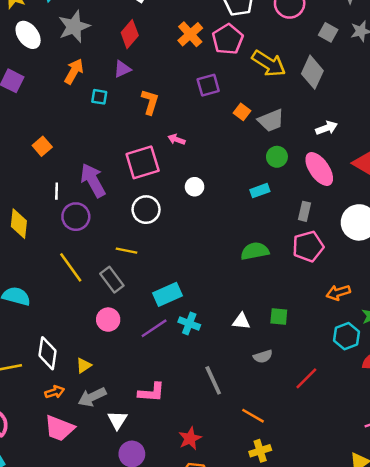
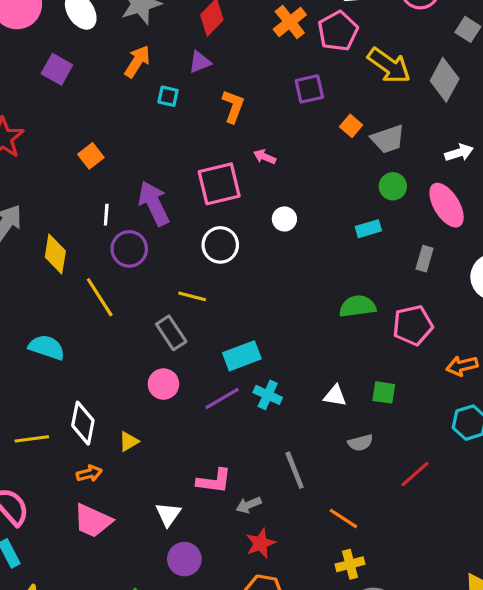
pink pentagon: (308, 246) -> (413, 325), moved
yellow line: (71, 267) -> (100, 297), moved
gray arrow: (92, 397) -> (249, 505), moved, size x0.7

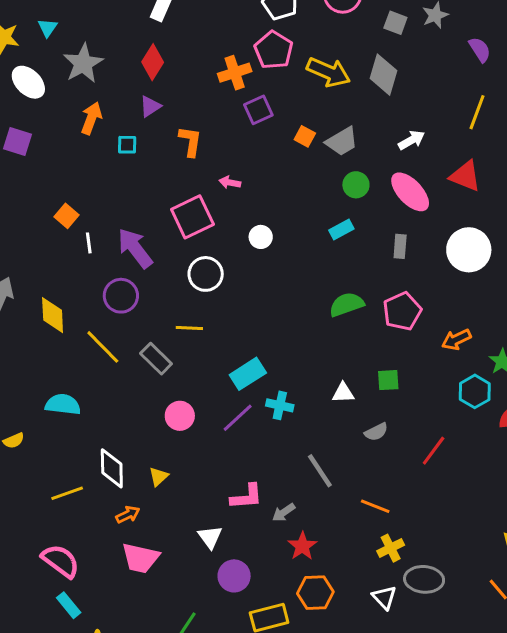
orange cross: (290, 22) -> (235, 73), moved, turned 32
white line: (106, 215) -> (89, 243), moved
gray rectangle: (171, 333) -> (156, 359), moved

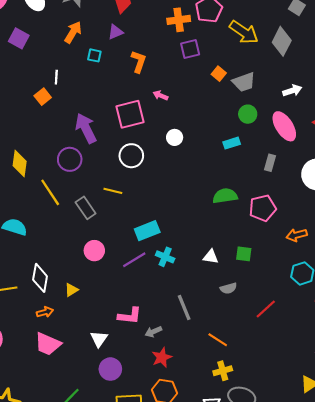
white line: (89, 243) -> (56, 77), moved

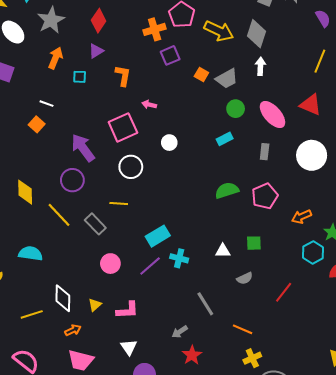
white line: (56, 77) -> (47, 104), turned -64
white arrow: (292, 91) -> (260, 66), moved, turned -60
pink L-shape: (130, 316) -> (127, 310), moved

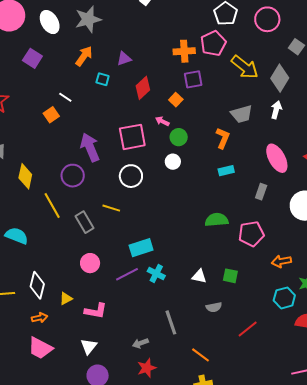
red diamond: (99, 21) -> (143, 88), moved
orange square: (201, 74) -> (176, 100), moved
orange L-shape: (123, 76) -> (223, 138), moved
green circle: (236, 109) -> (179, 137), moved

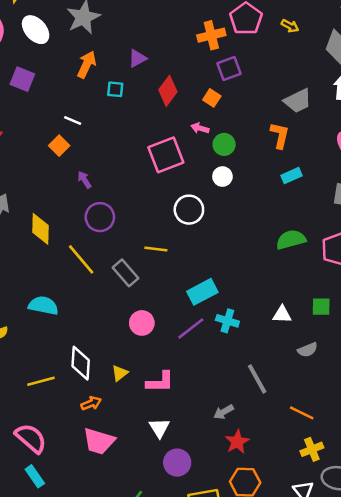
yellow arrow: (245, 67) -> (290, 26), moved, size x0.5
purple arrow: (90, 147) -> (84, 180), moved, size x0.5
white circle: (131, 176) -> (189, 210), moved

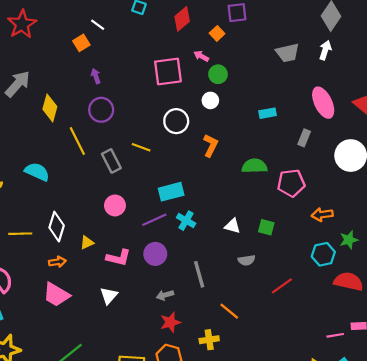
orange L-shape: (280, 135) -> (211, 146), moved
yellow cross: (312, 449) -> (209, 340), moved
purple circle: (177, 463) -> (155, 254), moved

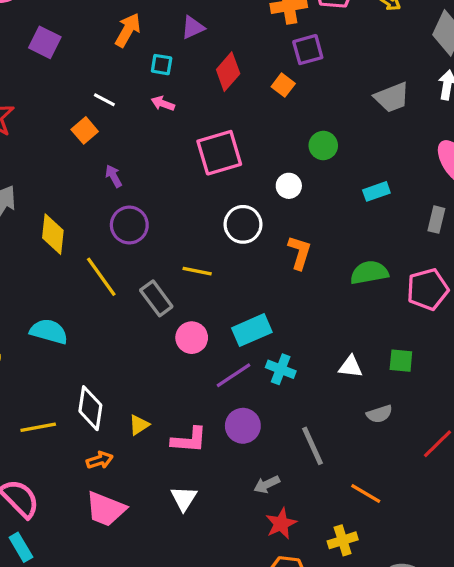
pink arrow: (201, 56) -> (163, 103), moved
green circle: (218, 74) -> (323, 145), moved
pink circle: (115, 205) -> (192, 338), moved

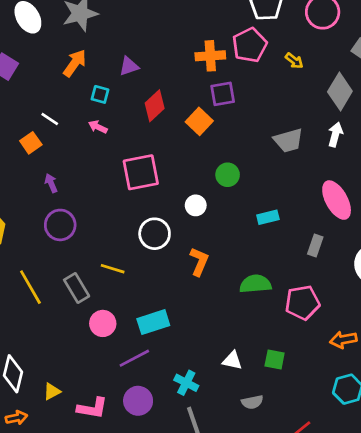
orange square: (283, 85) -> (199, 121), size x1.4
yellow line: (101, 277) -> (30, 287), moved
cyan cross: (281, 369) -> (186, 383), moved

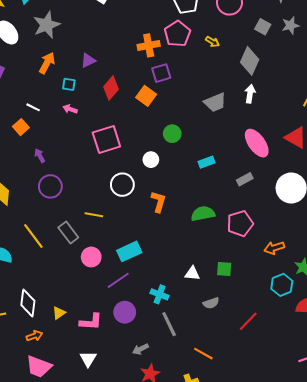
gray rectangle: (315, 245) -> (245, 179), turned 49

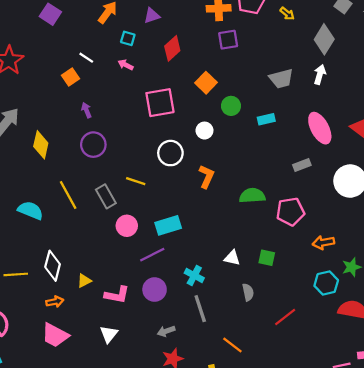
orange square: (146, 96) -> (206, 83), moved
cyan rectangle: (206, 162) -> (266, 119), moved
gray semicircle: (211, 303) -> (248, 292), turned -91

